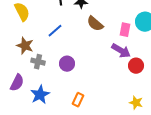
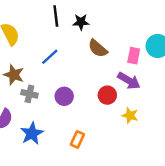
red circle: (136, 66) -> (107, 95), moved
yellow star: (136, 103) -> (130, 115), moved

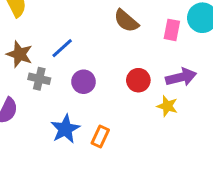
blue line: (50, 57) -> (62, 48), moved
purple arrow: (129, 81) -> (181, 77), moved, turned -45
blue star: (32, 133) -> (65, 129), moved

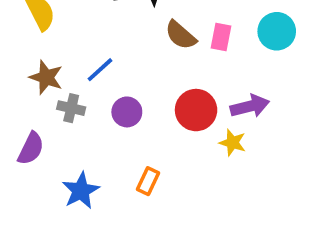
pink rectangle: (172, 30) -> (221, 37), moved
red circle: (138, 80) -> (196, 110), size x1.4
blue star: (65, 129) -> (81, 191), moved

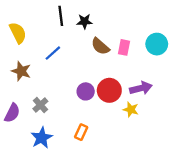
blue line: (100, 70) -> (53, 53), moved
gray cross: (71, 108) -> (40, 105), moved, turned 35
purple circle: (127, 112) -> (86, 91), moved

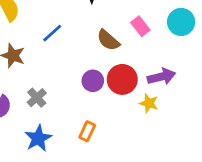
brown semicircle: (100, 46) -> (108, 40), moved
pink rectangle: (124, 47) -> (140, 26), turned -49

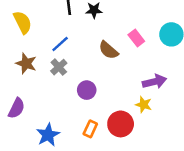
red circle: (122, 79) -> (121, 124), moved
purple circle: (93, 81) -> (87, 90), moved
gray cross: (37, 98) -> (59, 67), moved

